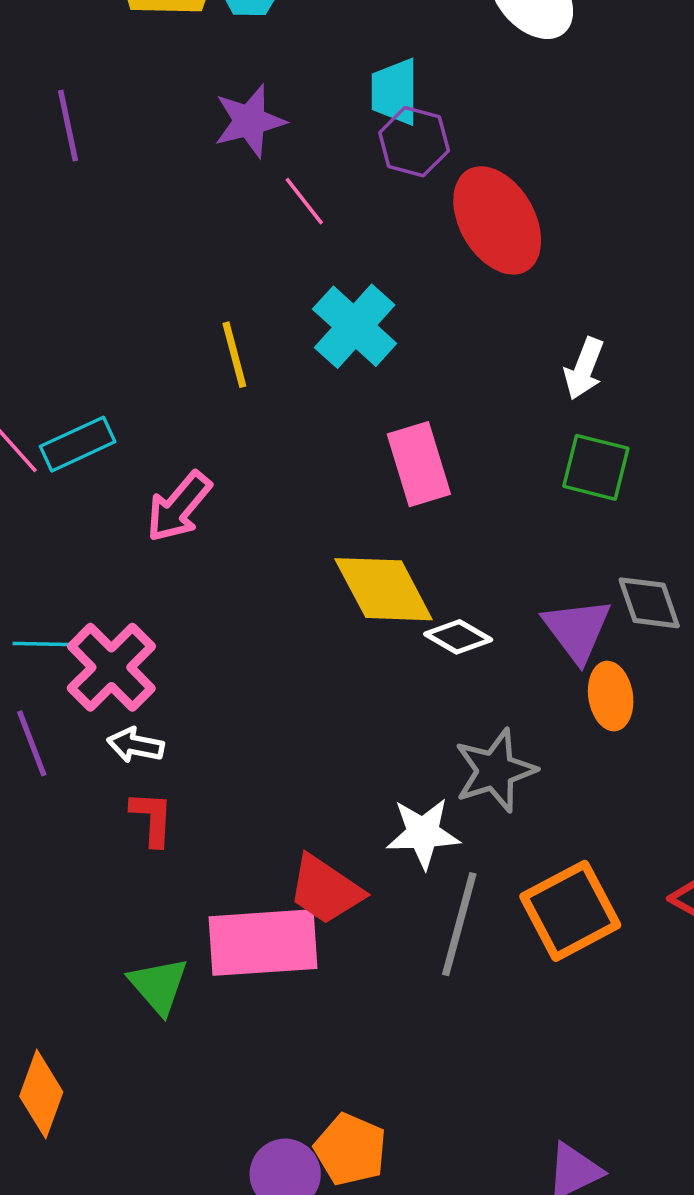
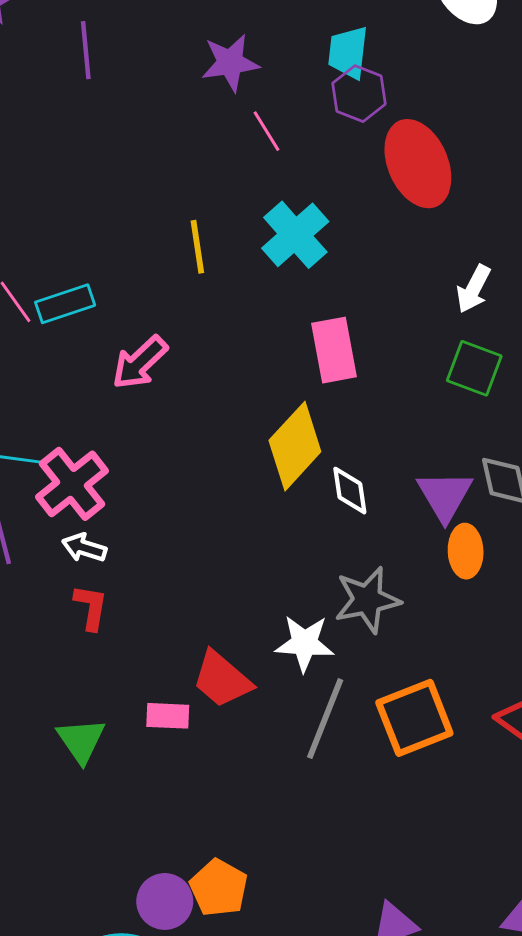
yellow diamond: (384, 589) -> (295, 446), turned 64
white diamond: (458, 637) -> (350, 491), turned 45
pink rectangle: (263, 943) -> (168, 716), size x0.5

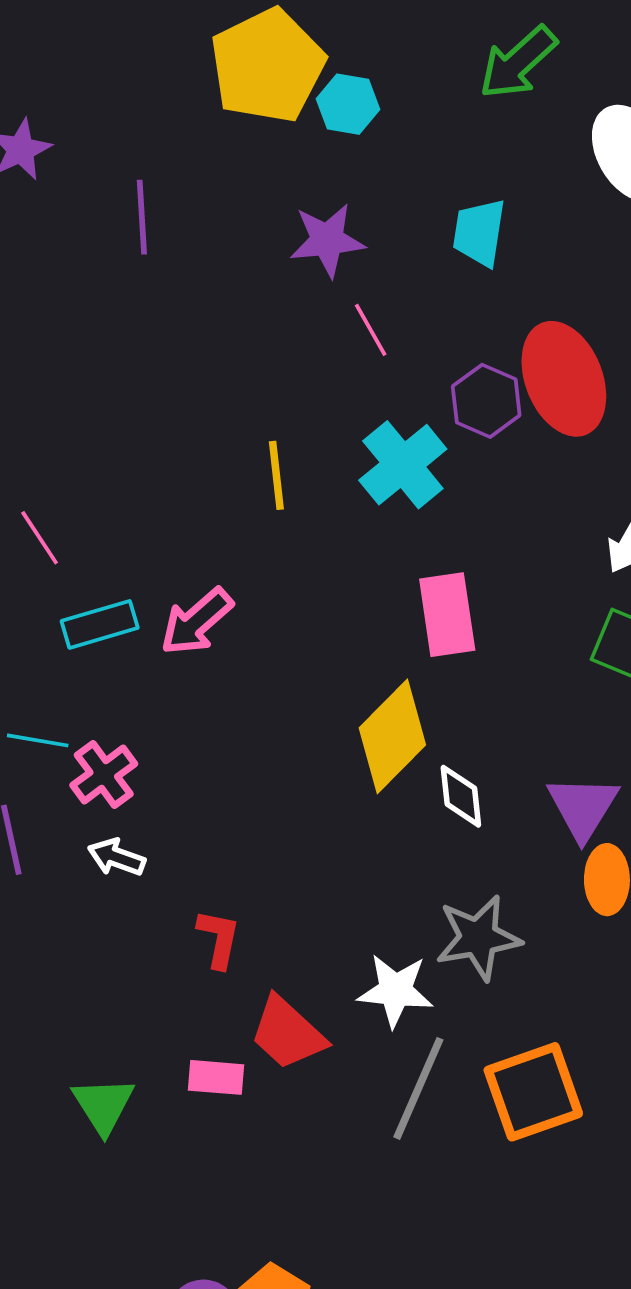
purple hexagon: (359, 94) -> (486, 401), moved
cyan rectangle: (65, 304) -> (100, 624), moved
pink cross: (72, 484) -> (104, 774), size x0.7
red L-shape: (91, 607) -> (219, 939), moved

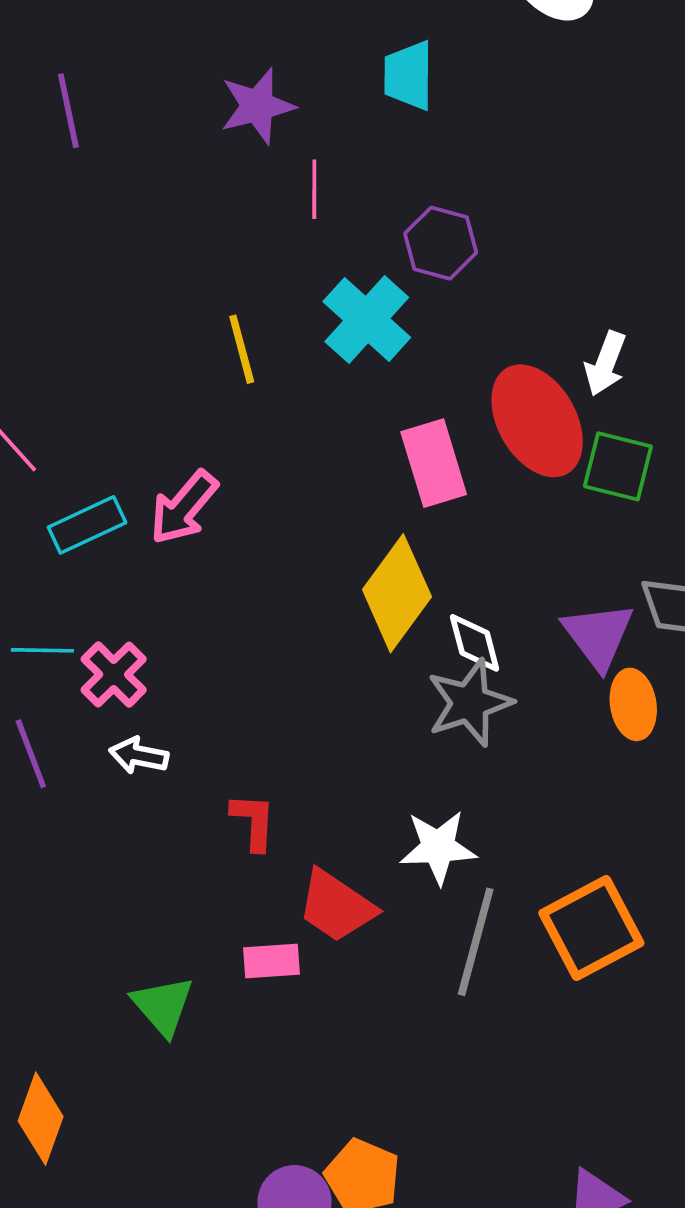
pink line: (371, 330) -> (314, 189), turned 38
red ellipse: (564, 379) -> (537, 421), moved
gray star: (478, 938) -> (470, 703), moved

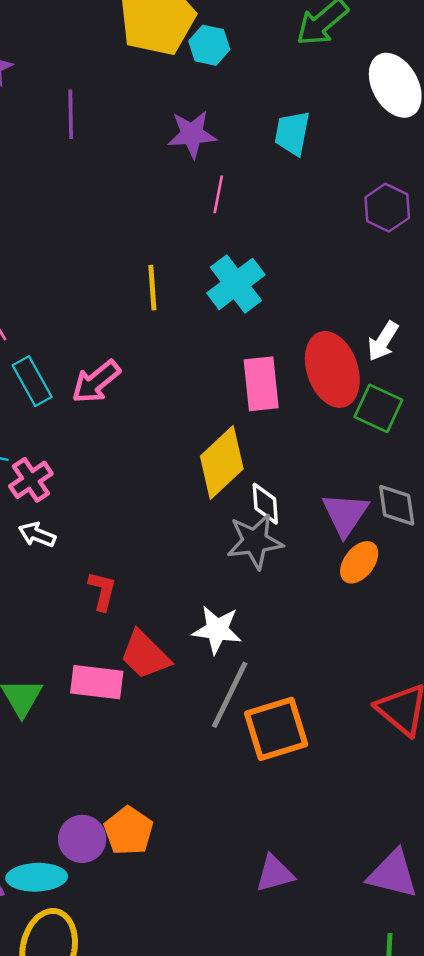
purple hexagon: (441, 243) -> (387, 208), moved
cyan rectangle: (87, 525) -> (32, 381), turned 75
orange ellipse: (633, 704) -> (359, 562), turned 36
orange square: (591, 928) -> (276, 729), moved
pink rectangle: (271, 961) -> (97, 682), size x1.4

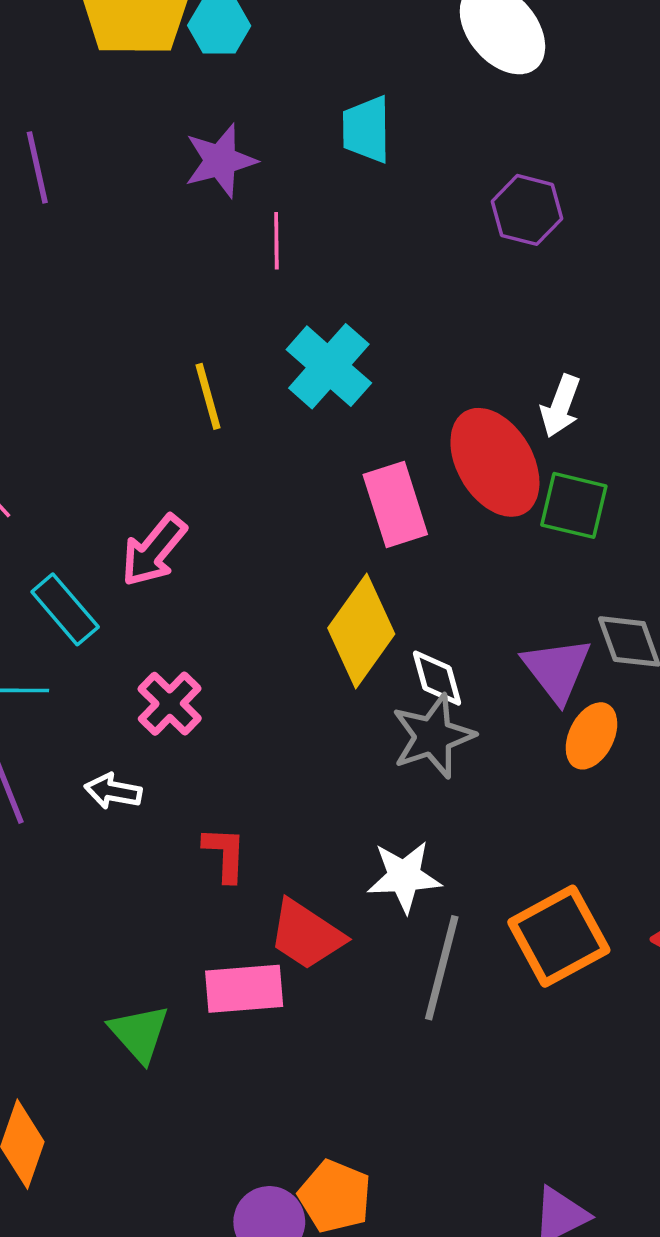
cyan rectangle: (32, 381) -> (65, 609), moved
pink cross: (31, 480) -> (170, 704), moved
orange square: (276, 729) -> (559, 936), moved

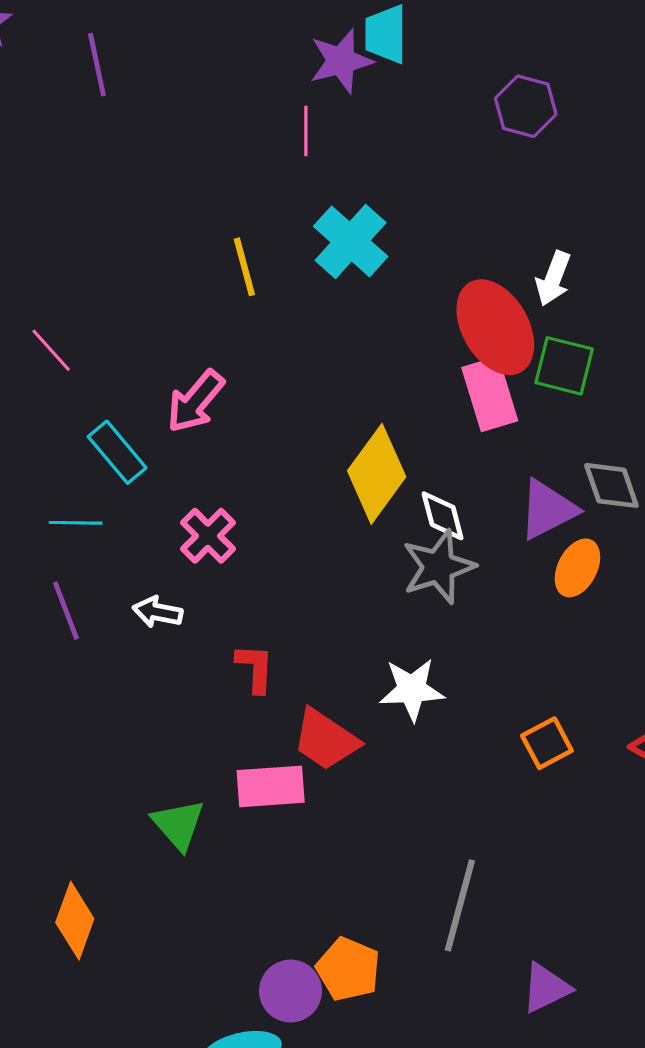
purple star: (220, 161) -> (341, 61), moved
pink rectangle: (395, 505) -> (490, 394), moved
purple triangle: (557, 670) -> (548, 510), turned 40
orange square: (559, 936) -> (547, 743), size x0.6
gray line: (442, 968) -> (460, 905), moved

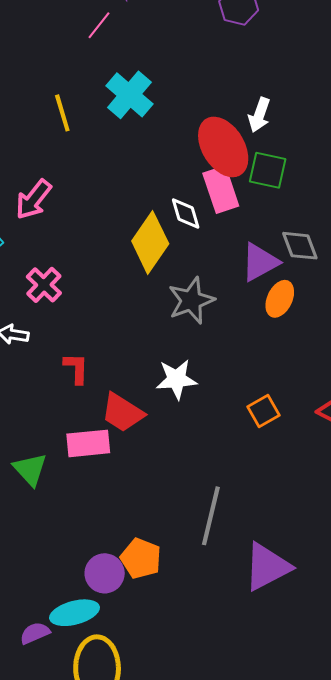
pink line: (306, 131) -> (99, 25), turned 40
white diamond: (443, 516) -> (186, 214), moved
purple triangle: (546, 988) -> (267, 567), size x1.5

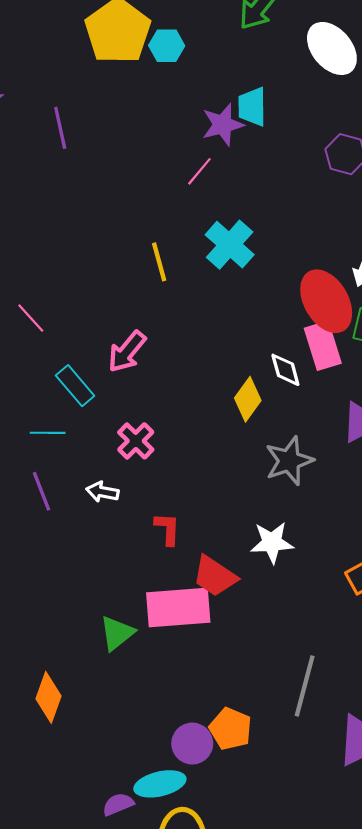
yellow diamond: (150, 242) -> (248, 399), size x0.7
pink rectangle: (88, 443) -> (178, 607), size x1.4
green triangle: (30, 469) -> (117, 633), turned 33

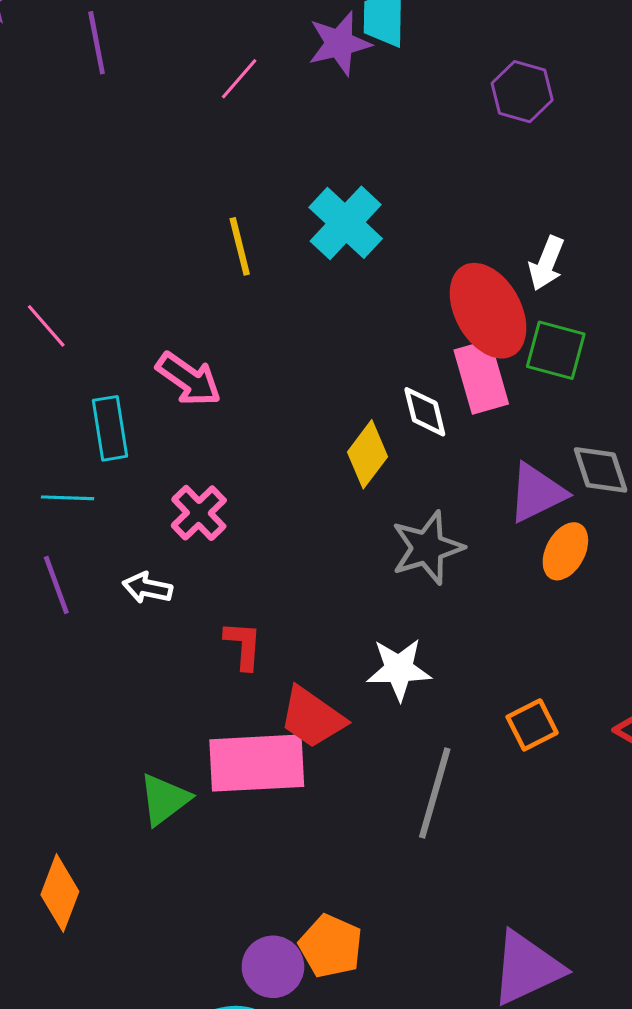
pink line: (199, 171) -> (239, 79), moved
pink arrow: (127, 352) -> (189, 379), turned -96
cyan rectangle: (75, 386) -> (110, 428), turned 30
gray line: (305, 686) -> (435, 793), moved

